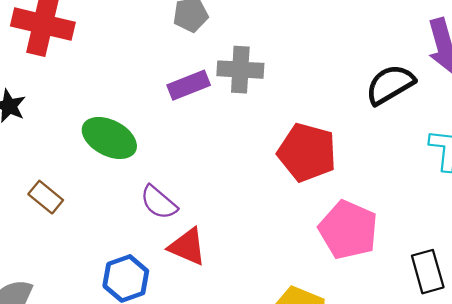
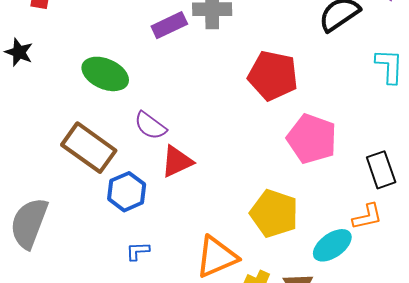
brown rectangle: (46, 197) -> (89, 148), moved, size x1.8
red triangle: (187, 247) -> (177, 161), turned -45

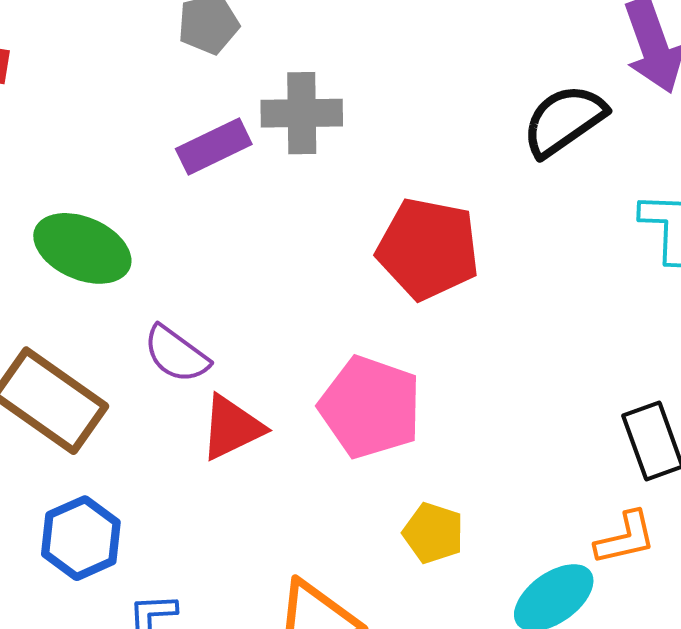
pink pentagon: (312, 139) -> (370, 407), moved
blue hexagon: (127, 192) -> (81, 538), moved
yellow pentagon: (274, 213) -> (433, 533), size x0.6

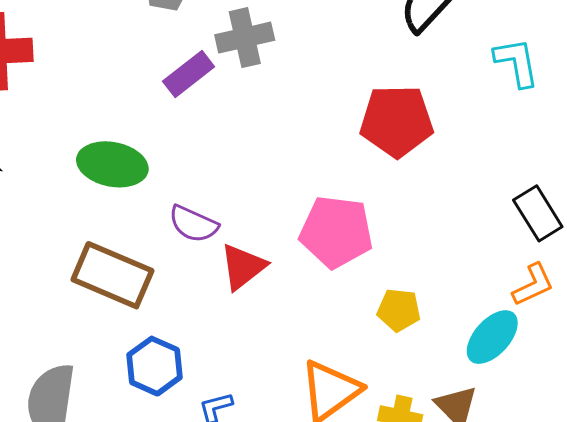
red pentagon: (428, 249) -> (397, 121), moved

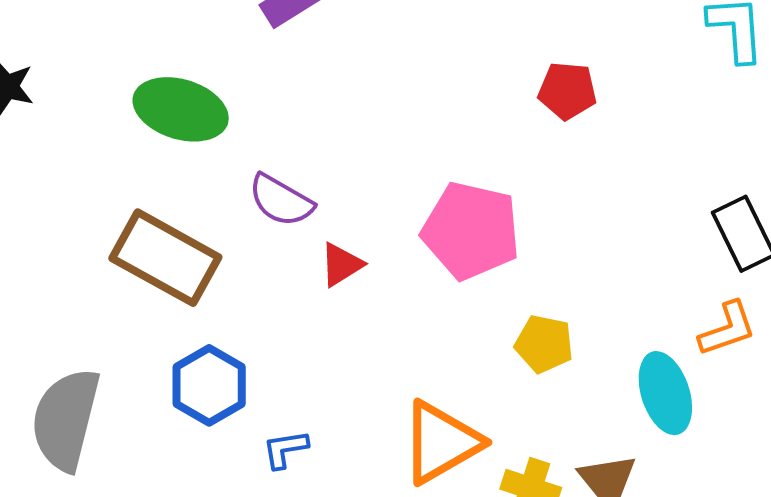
red pentagon: (397, 121) -> (567, 91), size x0.6
red triangle: (243, 267) -> (341, 264), size x0.7
cyan ellipse: (492, 337) -> (665, 393), turned -66

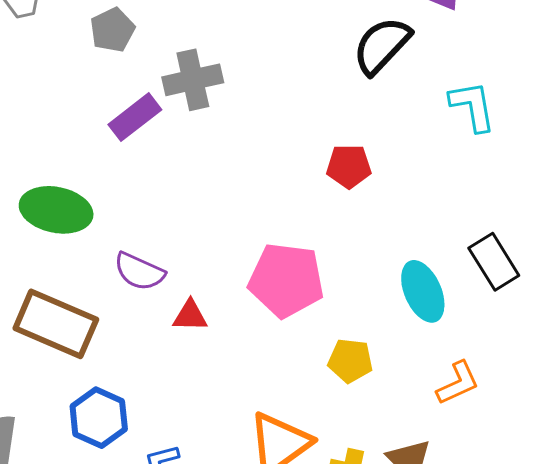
red triangle: (341, 264) -> (190, 316), turned 39
orange L-shape: (727, 329) -> (458, 383), moved
cyan ellipse: (665, 393) -> (423, 291), moved

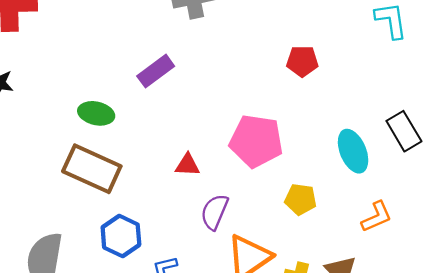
purple rectangle: (135, 117) -> (156, 71), moved
green ellipse: (56, 210) -> (96, 113), moved, size x0.7
purple semicircle: (139, 272) -> (214, 212), moved, turned 87

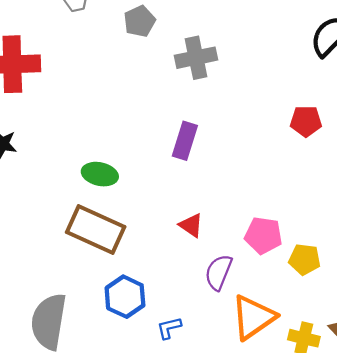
purple rectangle: (156, 71) -> (185, 141), moved, turned -36
pink pentagon: (256, 141) -> (263, 235), moved, size x0.7
red triangle: (187, 165) -> (191, 225), turned 32

